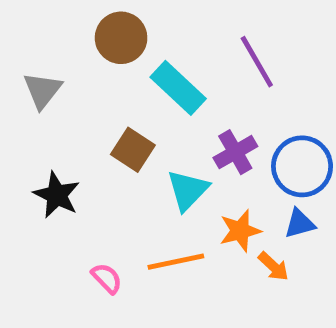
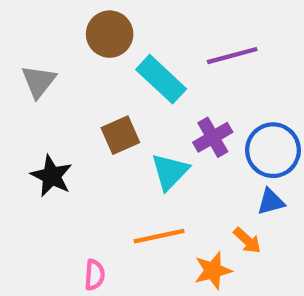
purple line: (257, 62) -> (232, 56), turned -75
brown square: (133, 150) -> (120, 135), turned 33
orange star: (240, 231) -> (213, 271), moved
pink semicircle: (107, 278) -> (95, 275), moved, turned 48

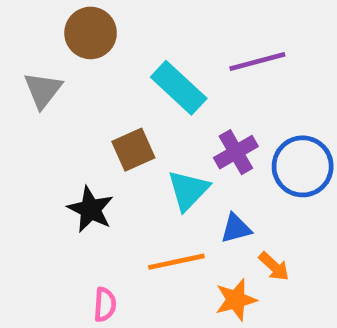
brown circle: (110, 34) -> (91, 33), moved
black star: (52, 176) -> (91, 209), moved
blue triangle: (271, 202) -> (236, 228), moved

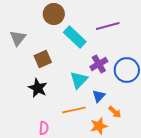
brown circle: (91, 33) -> (54, 14), moved
brown square: (133, 150) -> (43, 59), moved
blue triangle: (236, 228) -> (99, 96), turned -32

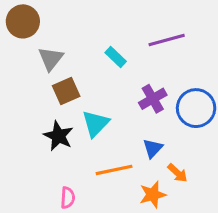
brown circle: (54, 14) -> (23, 21), moved
cyan rectangle: (75, 37) -> (116, 57), size x0.6
gray triangle: (18, 38) -> (51, 59), moved
cyan triangle: (79, 80) -> (96, 124), moved

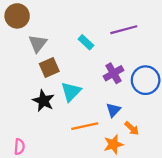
pink semicircle: (68, 198) -> (19, 147), moved

